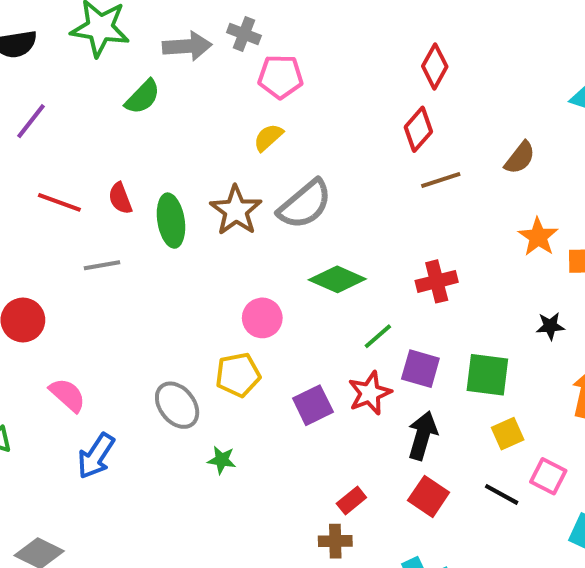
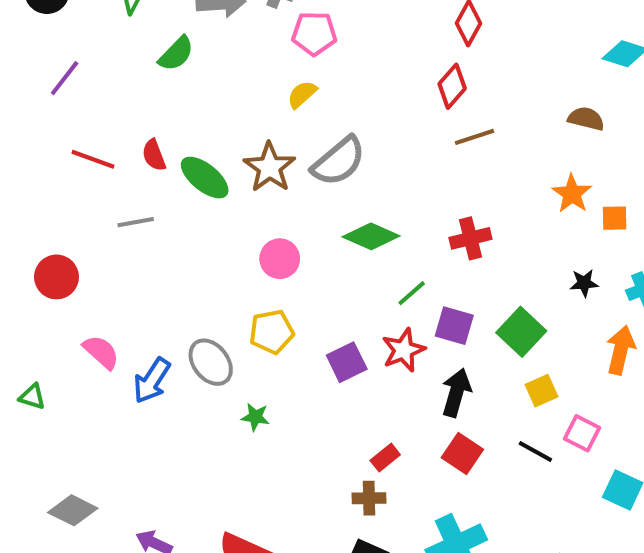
brown semicircle: (520, 158) -> (586, 119), moved, turned -114
green ellipse: (171, 221) -> (205, 178), turned -42
pink circle: (262, 318) -> (280, 259), moved
green square: (487, 375) -> (521, 332), turned 36
blue arrow: (96, 456) -> (152, 380), moved

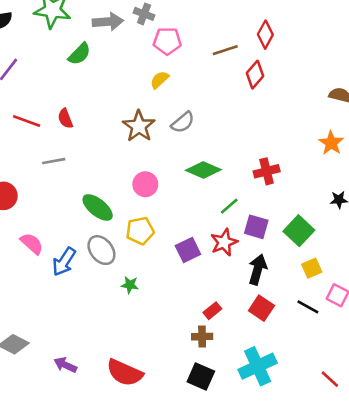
brown line: (475, 137) -> (225, 50), moved
gray semicircle: (339, 161) -> (183, 122), size x0.7
green ellipse: (205, 178) -> (98, 207), moved

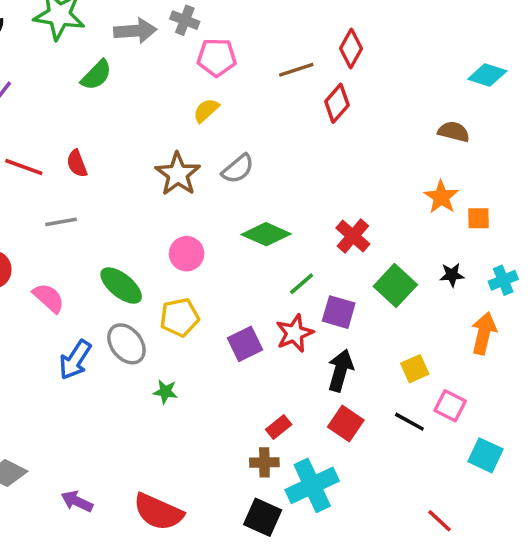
red cross: (267, 171) -> (353, 236), turned -35
green square: (299, 231) -> (395, 286), moved
pink semicircle: (32, 244) -> (49, 298), moved
cyan cross: (258, 366) -> (312, 485), moved

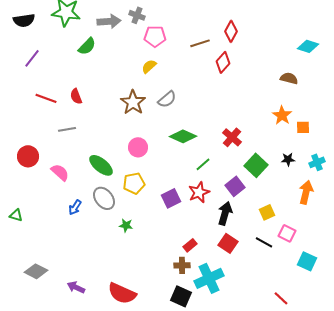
purple square: (339, 312) -> (235, 186), moved, turned 36
blue arrow: (75, 360) -> (75, 207), size x0.7

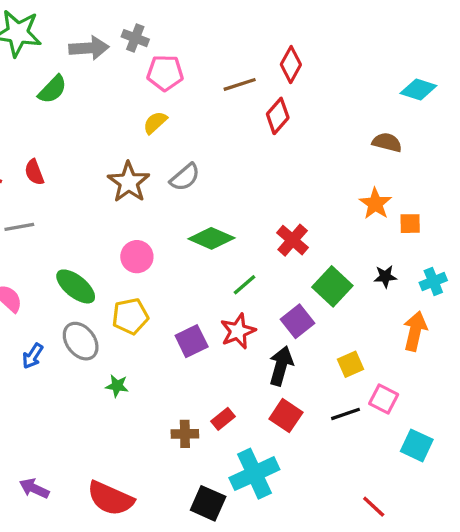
black line: (264, 242) -> (346, 414), turned -48
brown cross: (182, 265) -> (185, 434), moved

